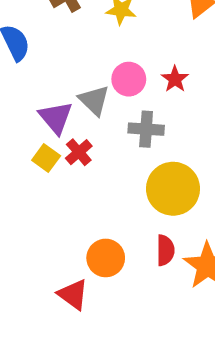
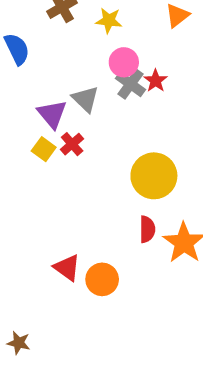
pink circle: (129, 79) -> (124, 62), moved
gray cross: (146, 129) -> (131, 84), moved, turned 32
orange circle: (106, 258) -> (102, 279), moved

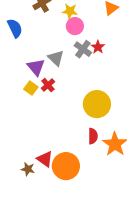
pink circle: (124, 62) -> (75, 26), moved
orange circle: (102, 279) -> (66, 166), size x1.4
brown star: (19, 343) -> (28, 169), moved

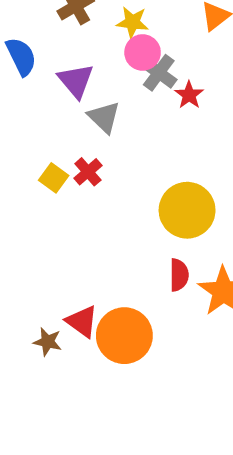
gray cross: (83, 49) -> (159, 73), moved
purple triangle: (36, 67) -> (76, 81), moved

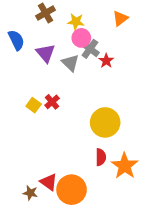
gray triangle: (104, 117) -> (70, 63), moved

